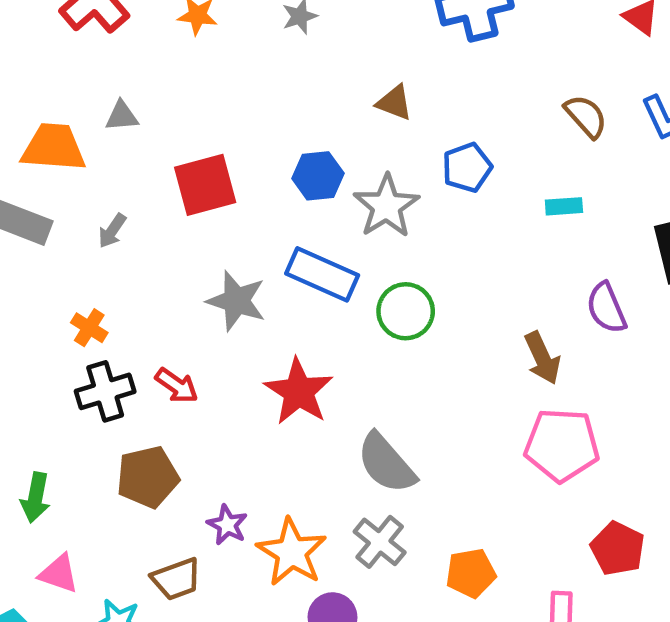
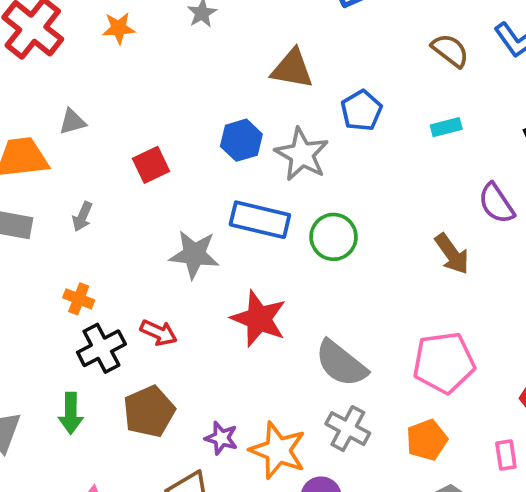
brown triangle: (394, 103) -> (292, 69), size x1.4
red square: (205, 185) -> (151, 165), size x0.7
pink pentagon: (562, 445) -> (444, 363), moved
green arrow: (35, 498) -> (71, 413), moved

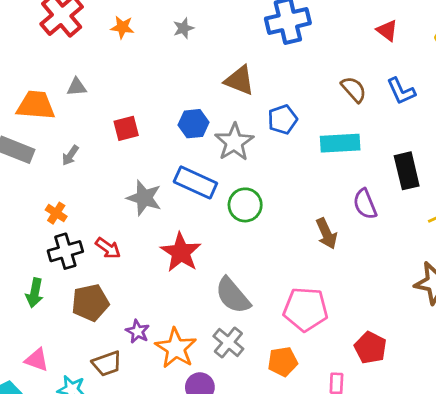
cyan rectangle: (446, 127) -> (340, 143), size x1.8

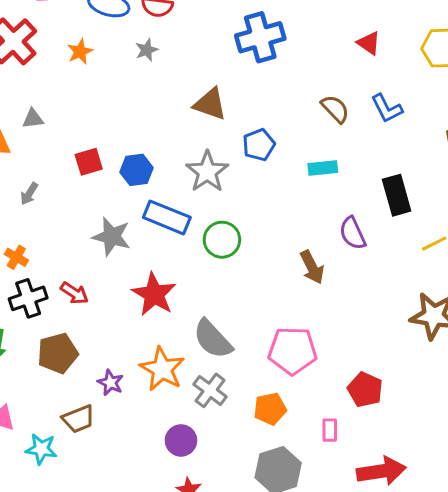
orange star: (122, 27) -> (80, 52), turned -30
blue hexagon: (193, 124) -> (137, 170), moved
cyan rectangle: (340, 143) -> (323, 168), size x0.7
orange star: (176, 348) -> (162, 369), moved

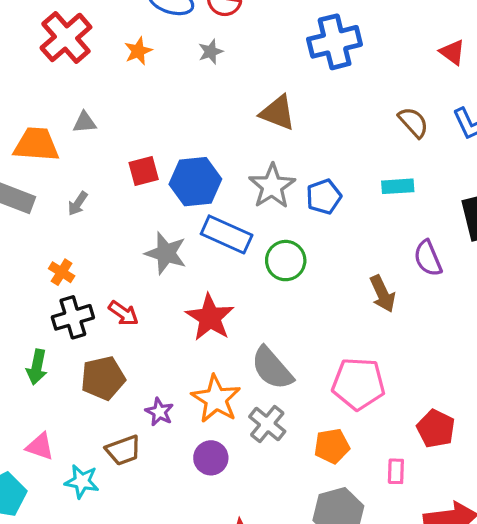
blue pentagon: (259, 145) -> (324, 197), moved
blue hexagon: (137, 170) -> (195, 182), size x1.4
purple circle: (181, 440) -> (211, 458), moved

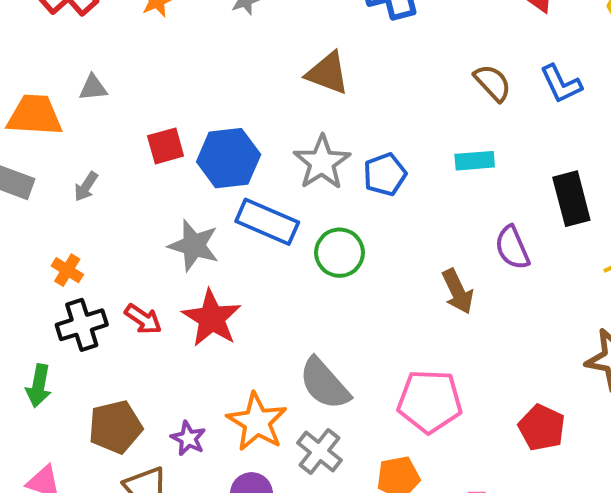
red star: (210, 317) -> (212, 318), moved
brown pentagon: (103, 378) -> (115, 427), moved
red pentagon: (436, 429) -> (542, 428), moved

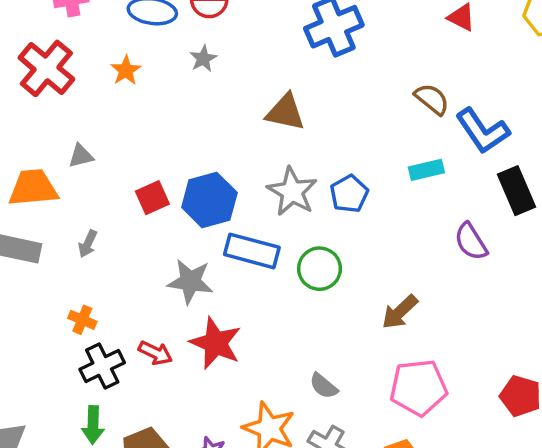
blue L-shape: (561, 84) -> (483, 131), moved, size x1.4
brown arrow: (458, 291) -> (400, 312), moved, turned 81
gray semicircle: (324, 384) -> (323, 386), size x0.6
green arrow: (39, 386) -> (93, 425), moved

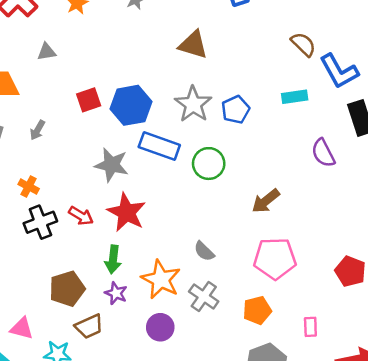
gray triangle: (81, 156) -> (47, 52), moved
green arrow: (93, 425) -> (113, 259), moved

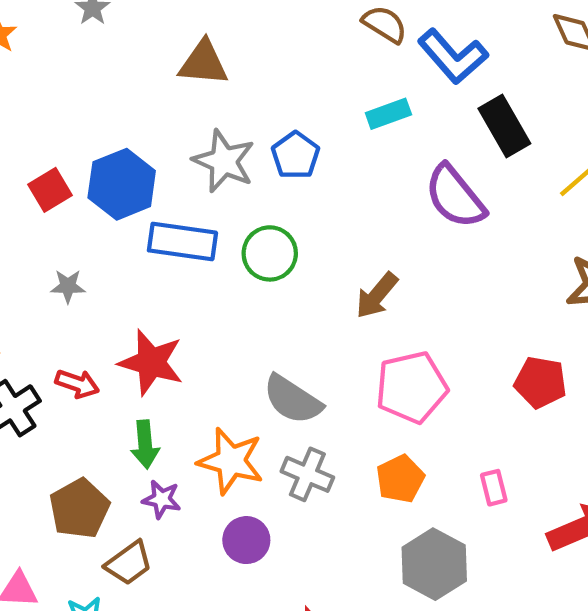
purple semicircle: (323, 153) -> (455, 197), size x1.4
gray star: (112, 165) -> (68, 286), moved, size x0.6
gray semicircle: (204, 251) -> (292, 400), size x1.6

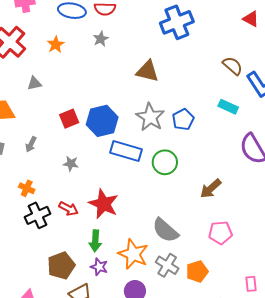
cyan rectangle: (388, 114) -> (228, 107), turned 36
pink pentagon: (412, 387) -> (220, 233), size x0.7
orange pentagon: (400, 479) -> (197, 272), moved

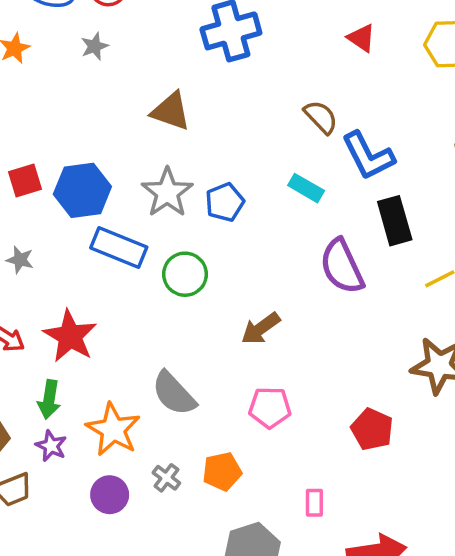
gray cross: (167, 265) -> (166, 478), moved, size x0.7

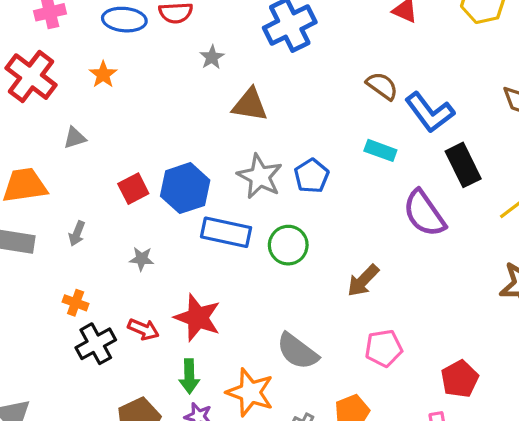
gray star: (95, 46) -> (212, 57), moved
red pentagon: (372, 429) -> (460, 379), moved, turned 30

